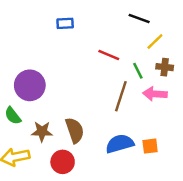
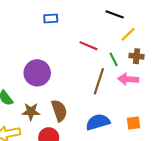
purple circle: (30, 85) -> (37, 73), moved
orange square: (150, 146) -> (133, 123), moved

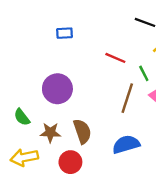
blue rectangle: (51, 18) -> (65, 33), moved

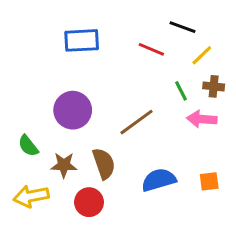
blue rectangle: (65, 33) -> (82, 40), size x1.6
red line: (115, 58) -> (151, 49), moved
brown line: (127, 98) -> (136, 122), moved, turned 36

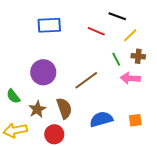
brown star: (64, 165) -> (37, 109), turned -30

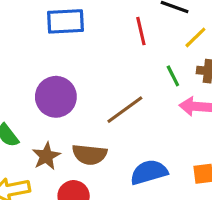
red line: (96, 31) -> (141, 31), turned 54
brown semicircle: (64, 108) -> (90, 155), turned 115

